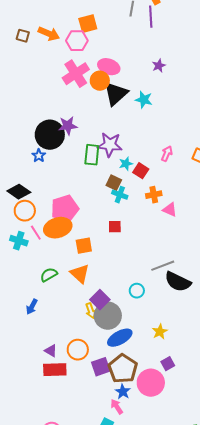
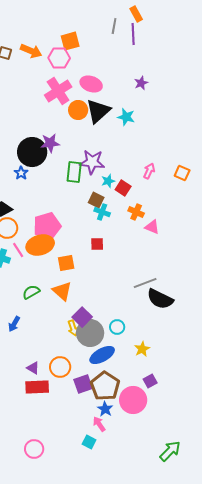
orange circle: (100, 81) -> (78, 110), moved
orange cross: (154, 195) -> (136, 212), turned 35
cyan circle: (137, 291) -> (117, 327), moved

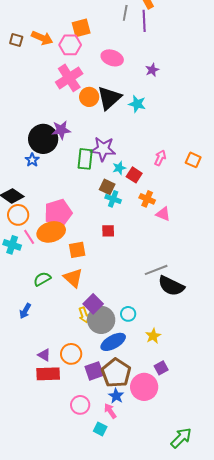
pink ellipse: (91, 84) -> (112, 58), moved
pink circle: (34, 449) -> (80, 405), moved

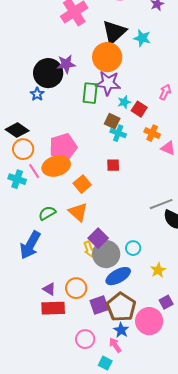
orange circle: (89, 97) -> (107, 57), moved, size x1.5
orange square: (77, 250) -> (82, 184), turned -30
blue arrow: (25, 311) -> (30, 245), size x1.8

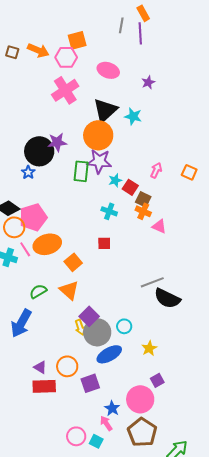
brown square: (112, 121) -> (143, 199), moved
pink pentagon: (63, 147) -> (33, 217), moved
brown pentagon: (121, 307) -> (142, 432), moved
pink circle: (85, 339) -> (76, 436), moved

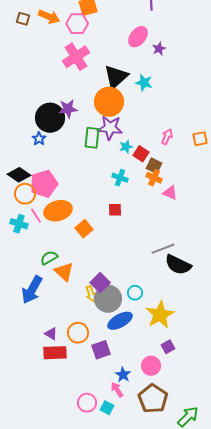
pink ellipse: (108, 70) -> (138, 37), moved, turned -70
orange square: (189, 172) -> (200, 139), turned -35
orange triangle: (69, 290) -> (64, 272), moved
yellow star: (149, 348) -> (160, 315), size x1.8
pink circle: (140, 399) -> (151, 366), size x0.7

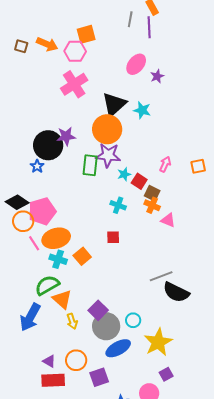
cyan cross: (19, 224) -> (58, 259), moved
green semicircle: (49, 258) -> (47, 285), size x1.4
yellow arrow: (91, 294) -> (72, 321), moved

